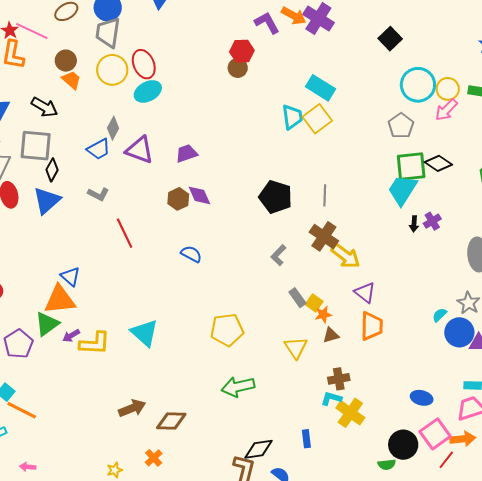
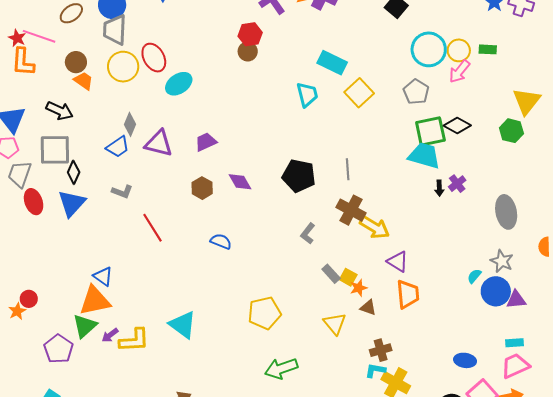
cyan ellipse: (148, 91) -> (179, 84), moved
yellow square: (317, 119) -> (359, 93), moved
cyan trapezoid: (402, 190) -> (424, 156), turned 80
purple diamond: (199, 195) -> (240, 182), moved
brown triangle: (331, 335) -> (368, 308), turned 42

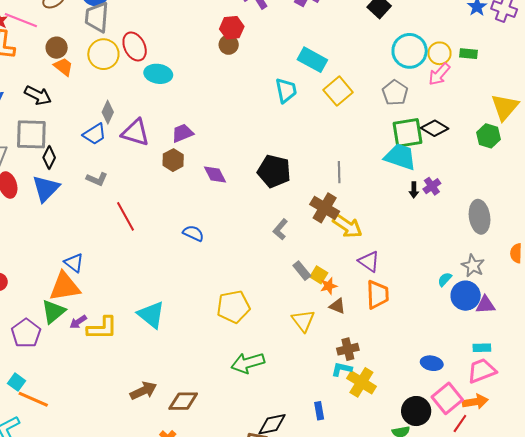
cyan ellipse: (179, 84) -> (158, 74), turned 40
gray line: (348, 169) -> (339, 172), moved
brown hexagon: (202, 188) -> (173, 160), moved

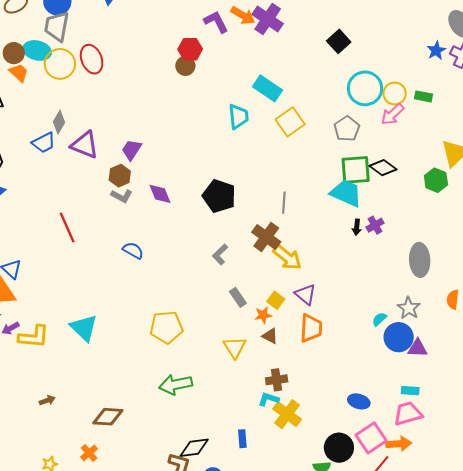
cyan ellipse: (158, 74) -> (37, 50), moved
purple trapezoid: (183, 133) -> (131, 150), turned -40
gray L-shape: (97, 179) -> (122, 196), moved
yellow square: (319, 275) -> (276, 300), moved
brown arrow: (143, 391) -> (47, 400), moved, size x0.6

